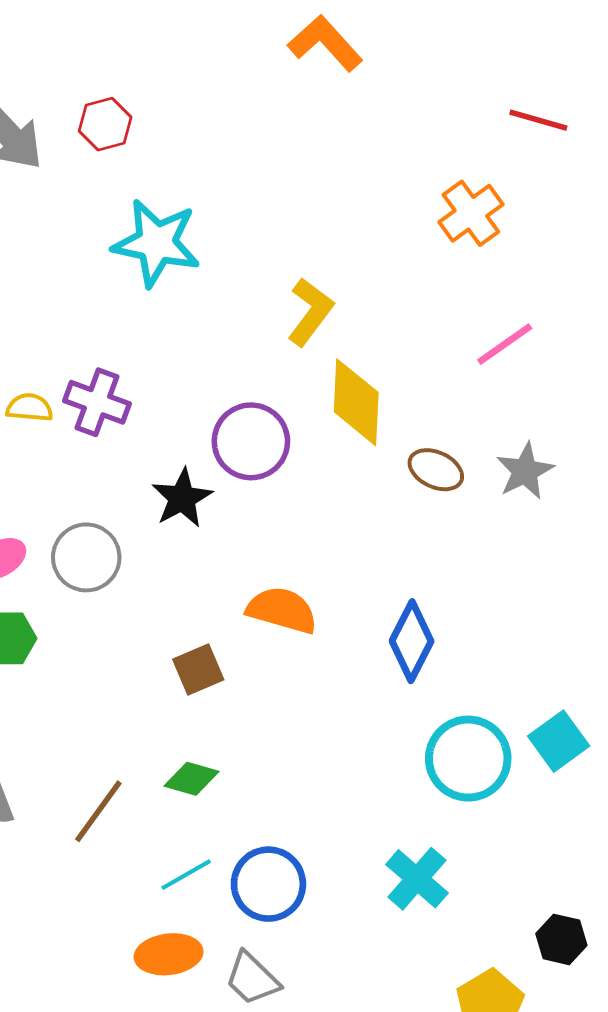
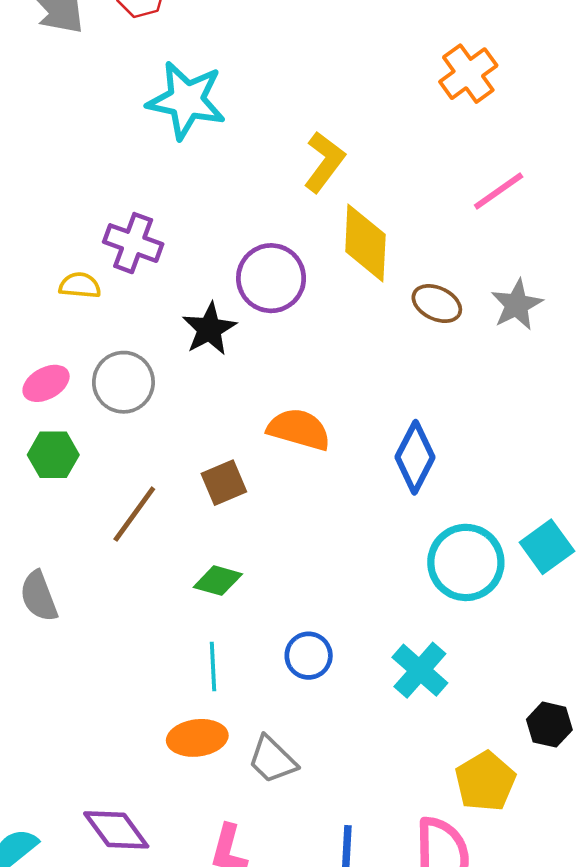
yellow semicircle: (30, 408) -> (80, 285), moved
brown line: (98, 811) -> (134, 514), moved
cyan line: (186, 875) -> (213, 667), turned -63
blue circle: (268, 884) -> (309, 656), moved, size x0.7

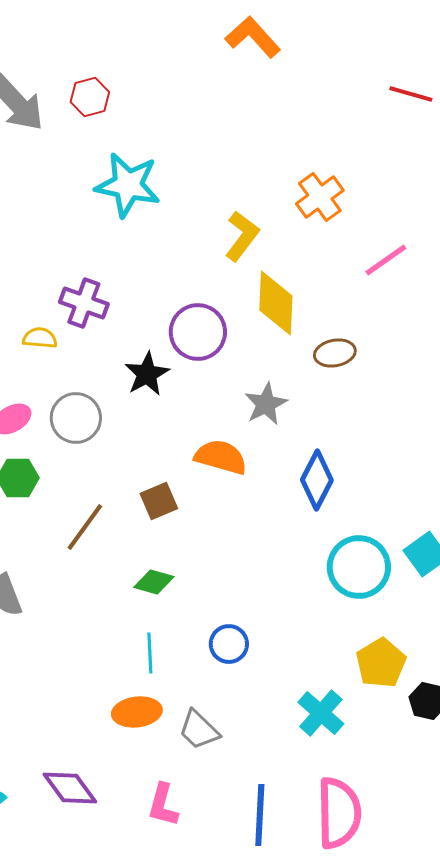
orange cross: (468, 74) -> (320, 197), moved
brown ellipse: (437, 304) -> (335, 353), turned -36
gray star: (517, 305) -> (266, 404), moved
cyan cross: (420, 670) -> (321, 713), moved
yellow pentagon: (485, 781) -> (381, 663), moved

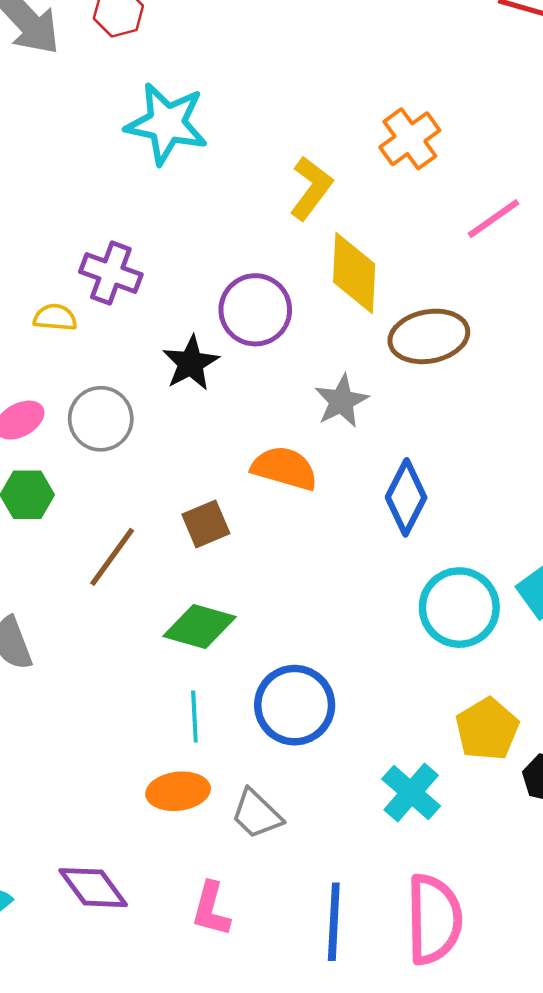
brown ellipse: (335, 353) -> (429, 336), size x1.5
green diamond: (154, 582) -> (200, 627), size x1.4
blue circle: (229, 644) -> (295, 705), size x1.6

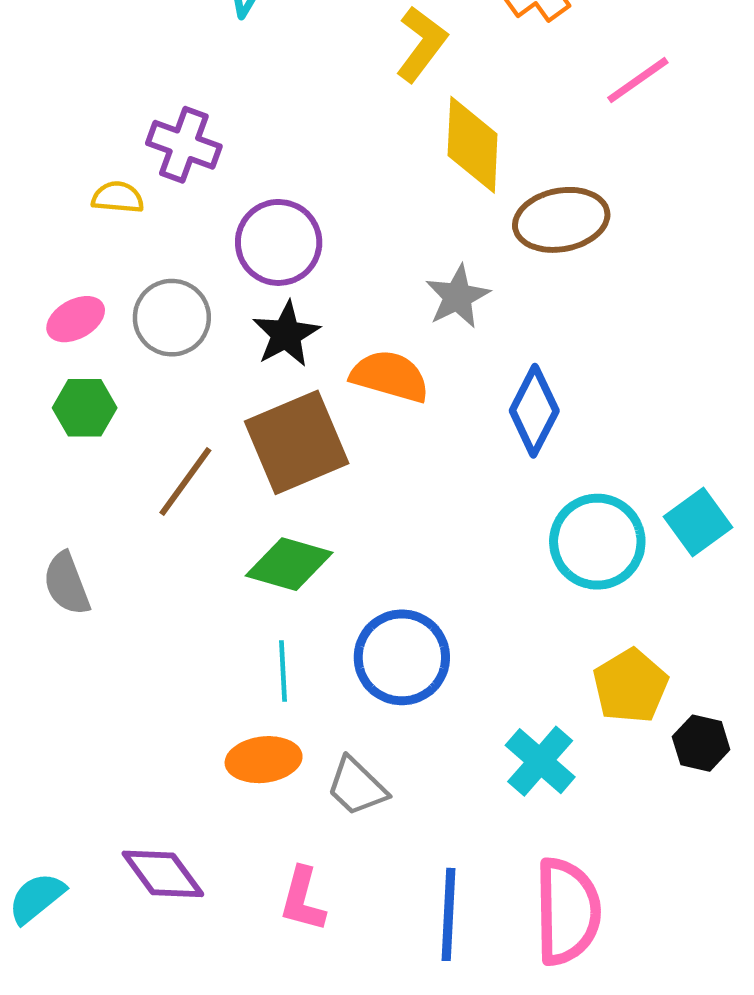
purple circle: (255, 310) -> (279, 242), moved
black star: (191, 363) -> (286, 334), moved
brown square: (206, 524) -> (297, 442), size x1.8

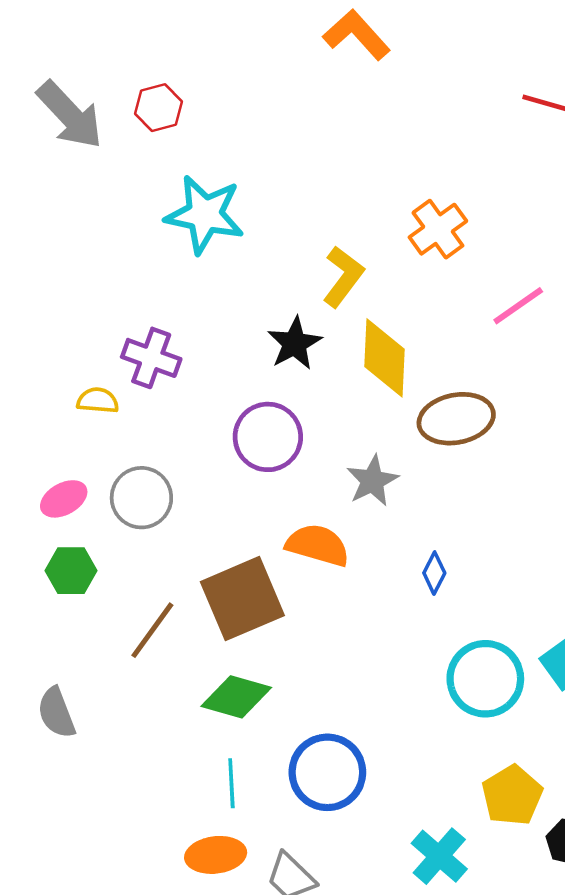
purple circle: (279, 242) -> (268, 437), moved
black star: (286, 334) -> (295, 343), moved
blue diamond: (534, 411) -> (434, 573), size x0.6

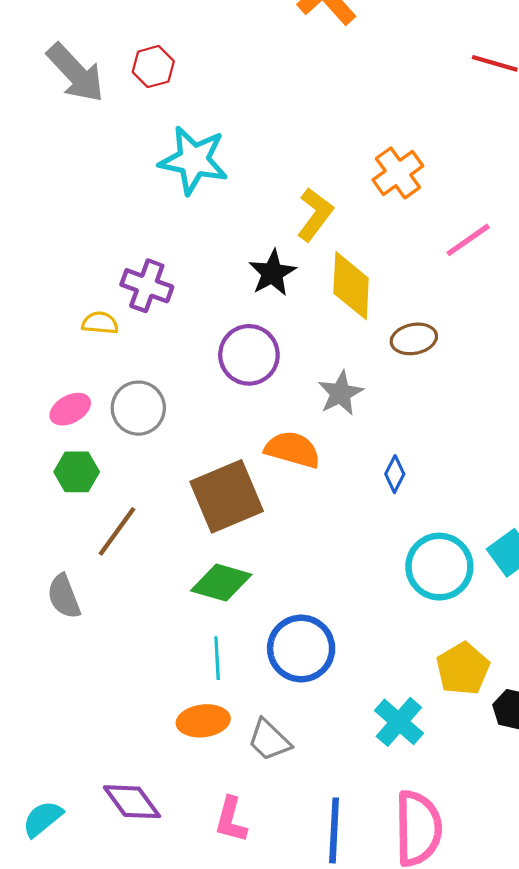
brown ellipse: (456, 419) -> (414, 339), size x0.7
brown line: (152, 630) -> (117, 531), moved

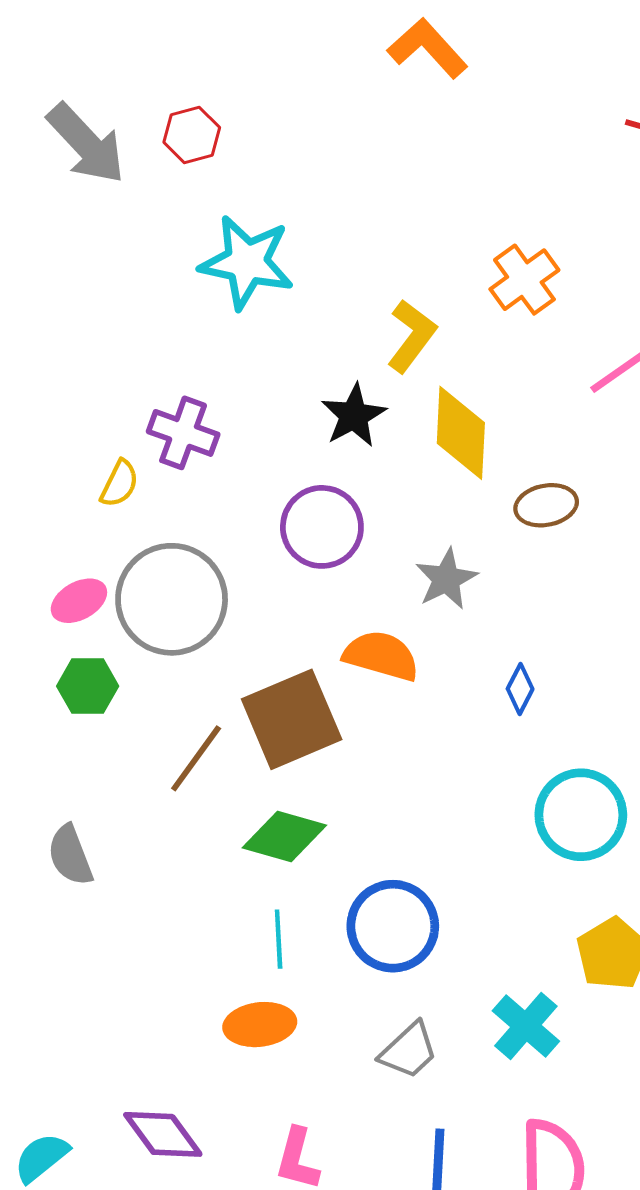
yellow semicircle: (100, 323) -> (119, 484), turned 111
gray circle: (138, 408) -> (172, 599), size x1.5
brown line: (117, 531) -> (196, 758), moved
gray trapezoid: (269, 740) -> (409, 1051), moved, turned -87

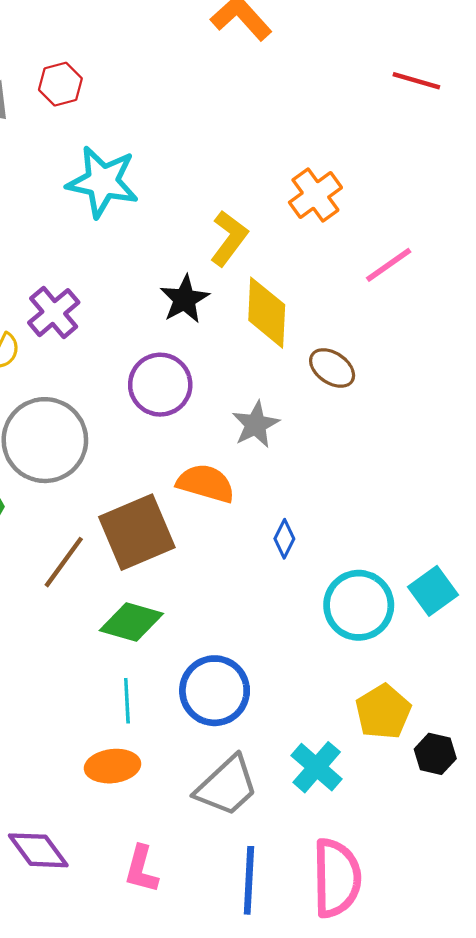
purple cross: (183, 433) -> (54, 313), turned 30
brown ellipse: (546, 505) -> (332, 368), turned 45
blue diamond: (520, 689) -> (284, 539), moved
gray trapezoid: (409, 1051) -> (227, 786), size x1.4

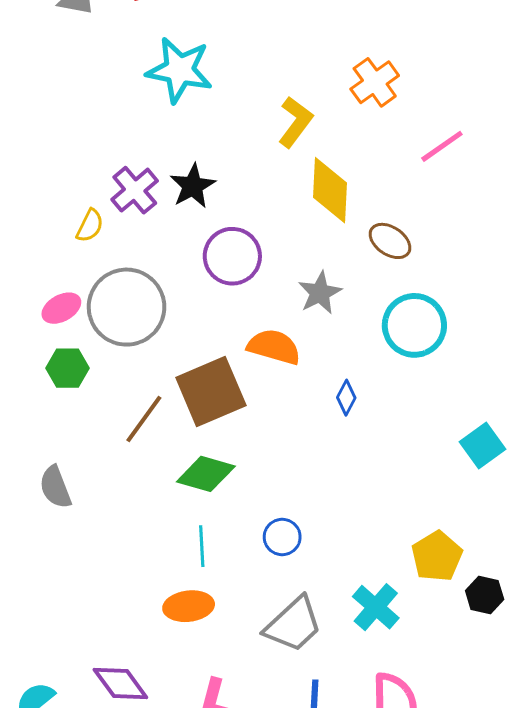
black star: (185, 299) -> (193, 186), moved
cyan circle: (359, 605) -> (414, 325), moved
blue circle: (215, 691) -> (282, 537), size x0.6

